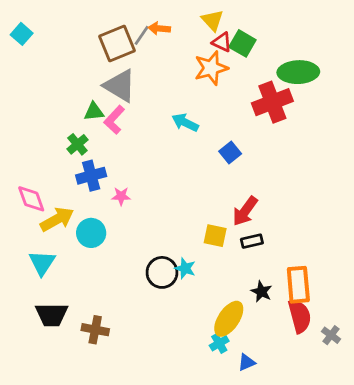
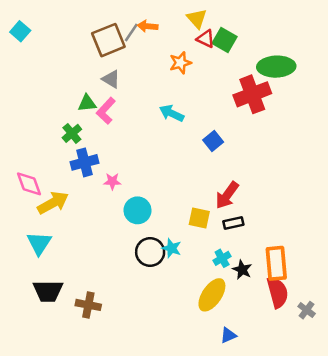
orange star: (211, 68) -> (180, 63), moved, size x0.7
gray triangle: (120, 86) -> (111, 79), size x0.6
cyan circle: (91, 233) -> (137, 210), moved
cyan cross: (219, 343) -> (222, 258), moved

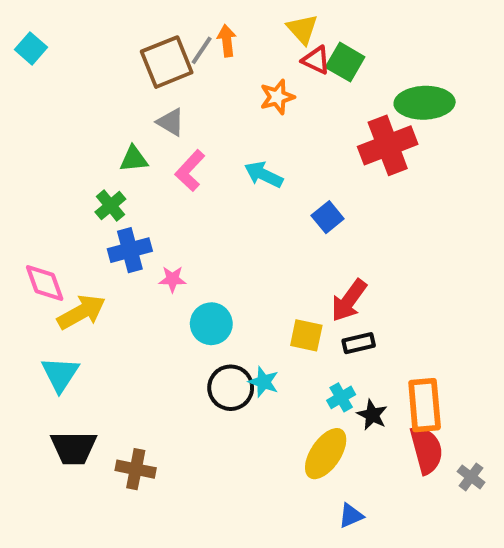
orange arrow: (148, 26) -> (227, 41), turned 78
pink L-shape: (106, 111) -> (190, 171), moved

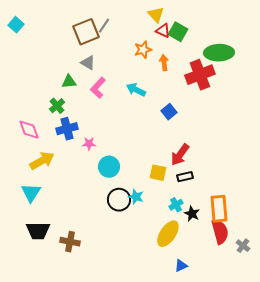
orange arrow: (227, 41) -> (164, 63), moved
pink diamond: (45, 283) -> (29, 130), moved

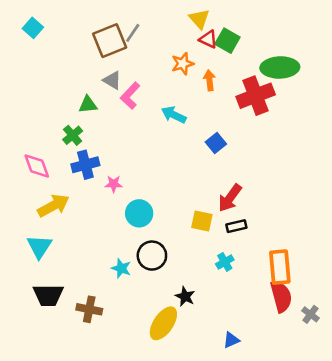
cyan square: (16, 25) -> (33, 28), moved
pink L-shape: (98, 88) -> (130, 96), moved
cyan star: (136, 197) -> (121, 268), moved
black star: (192, 214) -> (185, 296), moved
yellow ellipse: (168, 234) -> (163, 323), moved

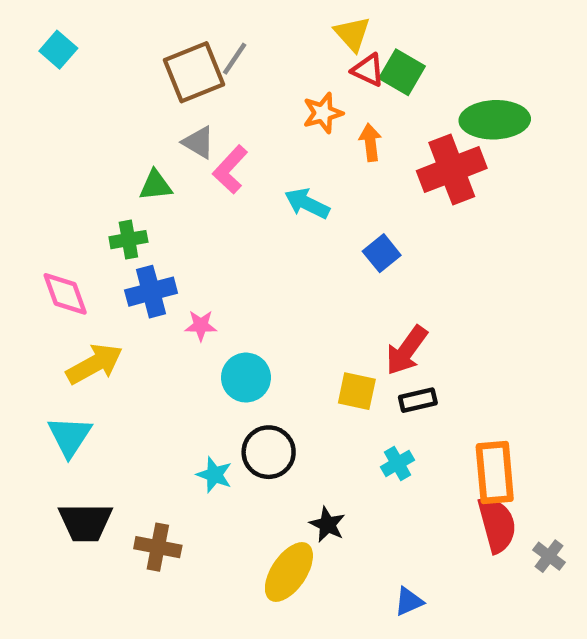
green cross: (73, 135) -> (128, 240), turned 30

